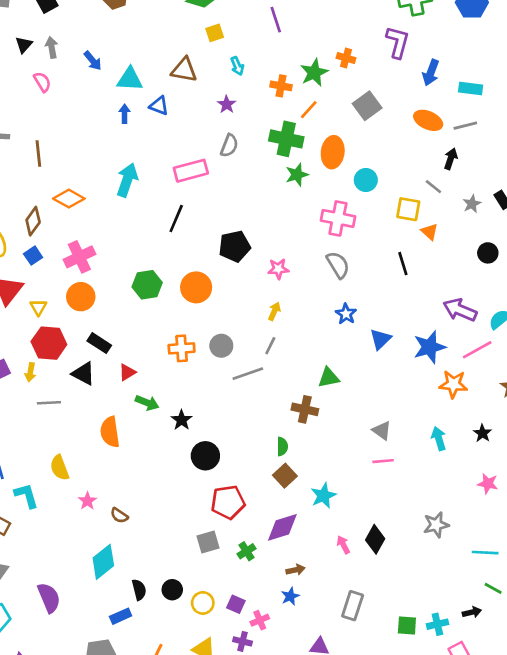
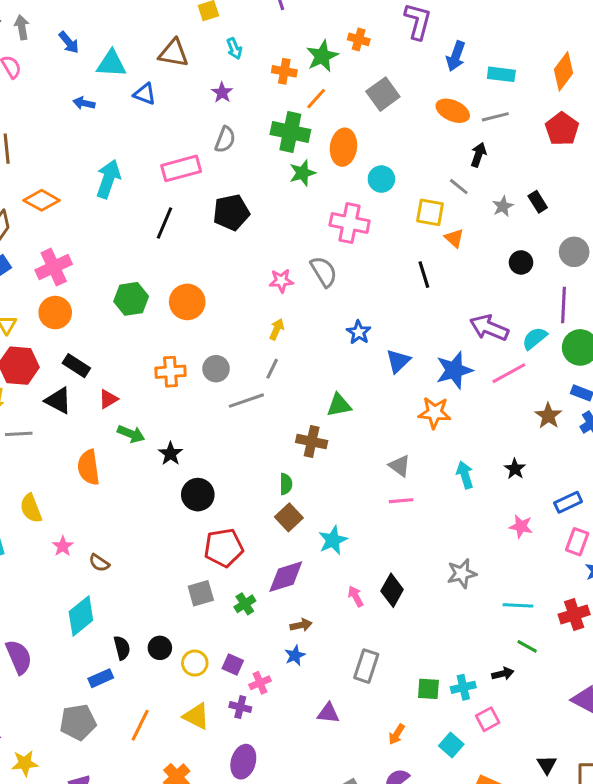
blue arrow: (125, 114) -> (84, 103), moved, turned -78
black pentagon: (235, 246) -> (231, 212), moved
gray semicircle: (338, 265) -> (324, 272), moved
orange star: (453, 384) -> (435, 413), moved

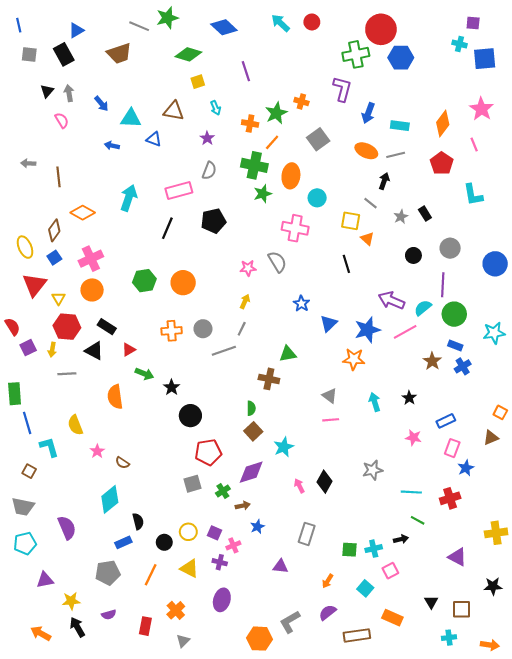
brown arrow: (301, 625) -> (243, 506), moved
black circle: (160, 648) -> (164, 542), moved

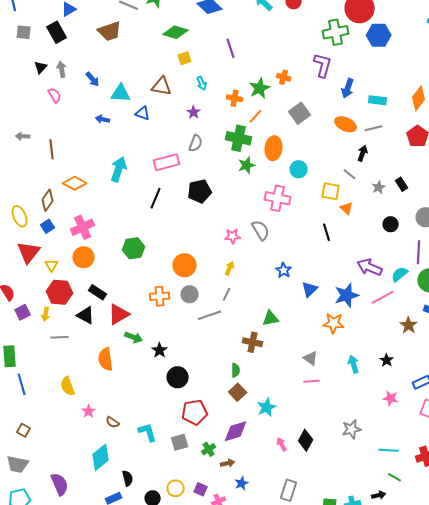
orange circle: (183, 283) -> (185, 265), moved
red triangle: (129, 350) -> (119, 314), size x1.6
cyan L-shape: (49, 447) -> (148, 432), moved

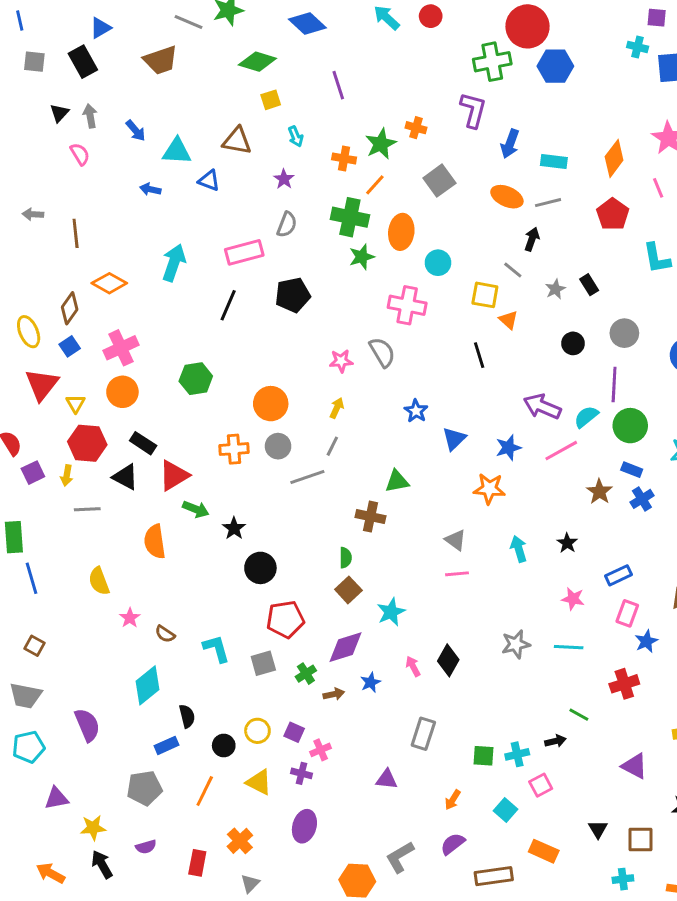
blue star: (347, 295) -> (508, 448), size x0.7
cyan line: (389, 450) -> (569, 647), moved
blue star: (242, 483) -> (370, 682), moved

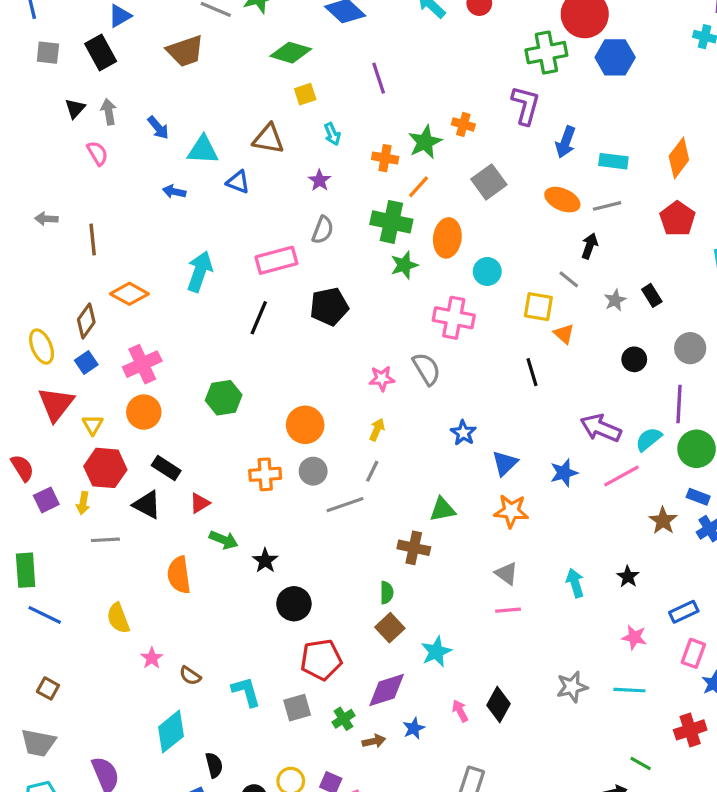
red triangle: (174, 475) -> (200, 503), size x0.6
orange star: (489, 489) -> (511, 511), moved
blue line: (31, 578) -> (45, 615), turned -48

